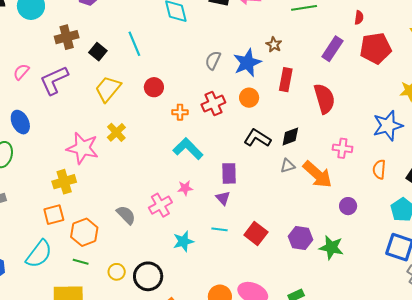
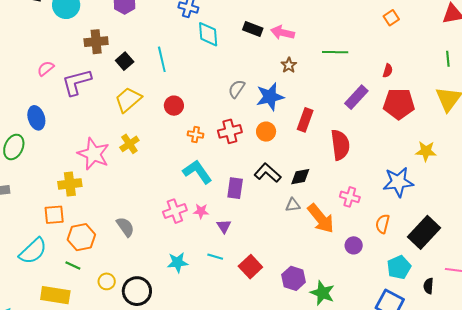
brown star: (274, 44) -> (289, 65), moved
purple rectangle: (229, 173) -> (235, 188), moved
pink star: (185, 188) -> (201, 211), moved
pink cross: (160, 205) -> (175, 211), moved
purple circle: (348, 206) -> (354, 245), moved

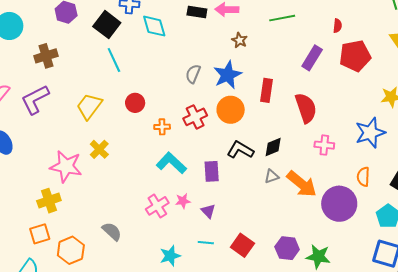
black square: (125, 61) -> (107, 25), moved, size x1.5
orange circle: (266, 132) -> (231, 110), size x1.4
pink cross: (350, 197) -> (324, 145), moved
purple circle: (354, 245) -> (339, 204), size x2.0

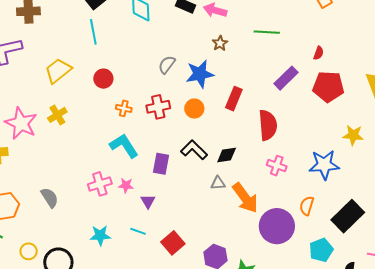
orange circle: (231, 110) -> (194, 109), size x0.7

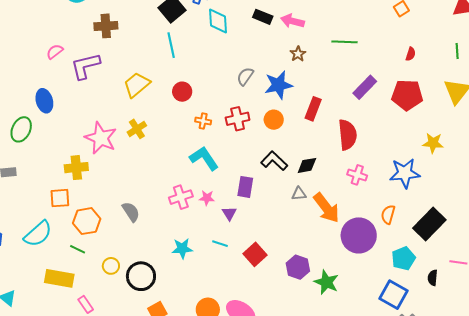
red semicircle: (319, 53) -> (411, 54), moved
purple rectangle: (161, 164) -> (245, 187), moved

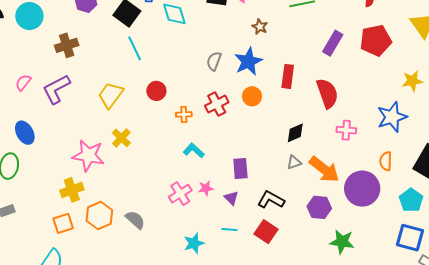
cyan L-shape: (204, 158) -> (194, 150), size x0.7
black L-shape: (274, 161) -> (271, 200), moved
orange hexagon: (87, 221) -> (99, 216), moved
purple hexagon: (298, 267) -> (319, 207), moved

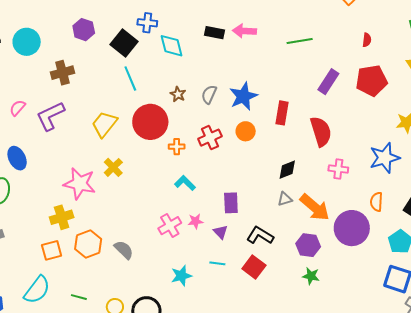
brown star: (260, 27) -> (178, 94), moved
red circle: (156, 91) -> (150, 122), size x1.8
green star: (342, 242) -> (311, 276), moved, size x0.7

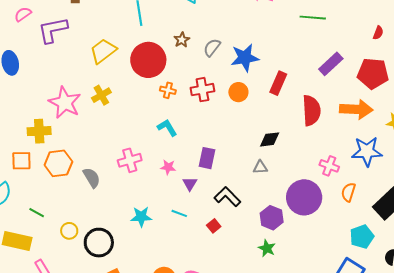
pink cross: (338, 169) -> (329, 166), moved
orange arrow: (315, 207) -> (356, 109), moved, turned -52
pink cross: (170, 226) -> (130, 160), moved
purple circle: (352, 228) -> (304, 197), moved
red square: (254, 267) -> (214, 226), size x0.6

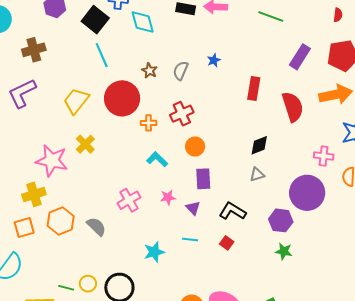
green line: (313, 18) -> (271, 16), turned 30
blue star: (245, 58) -> (214, 60), moved, size x0.5
orange circle: (238, 92) -> (195, 146), moved
green line: (37, 213) -> (66, 288), moved

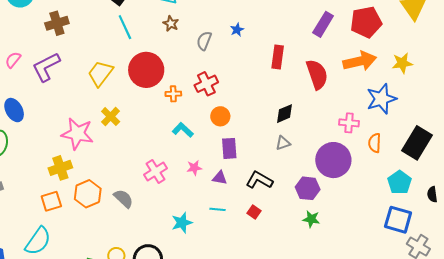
brown star: (149, 71) -> (171, 24), moved
purple triangle: (193, 208) -> (220, 178), turned -35

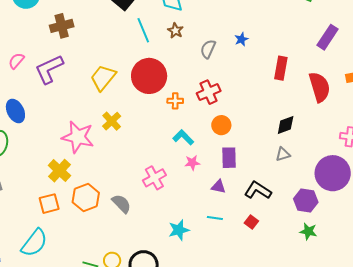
cyan line: (125, 27) -> (143, 30), moved
yellow cross: (60, 168) -> (60, 171), turned -30
pink star: (194, 168) -> (192, 163), moved

